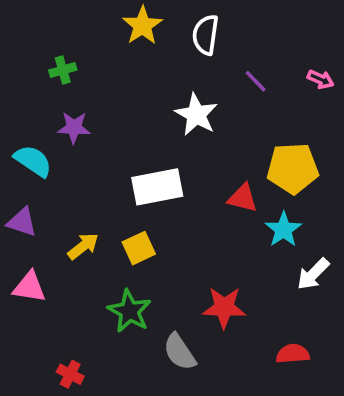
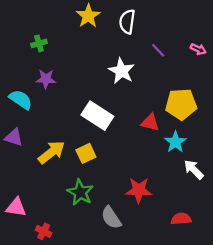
white rectangle: (157, 187) -> (97, 116), turned 44
yellow arrow: (83, 246) -> (52, 152), size x1.4
white arrow: (313, 274) -> (194, 169), turned 90
pink triangle: (29, 287) -> (16, 207), moved

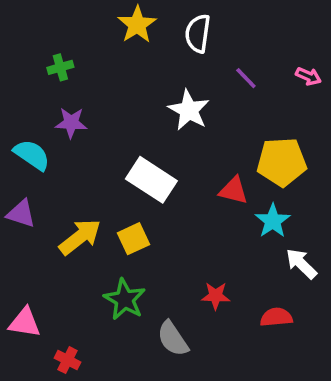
red star: (139, 190) -> (216, 296), size x0.7
red semicircle: (181, 219) -> (276, 317), moved

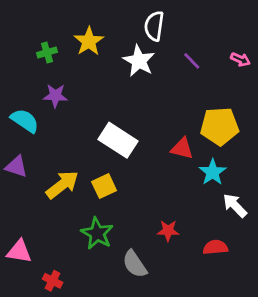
yellow star: (137, 25) -> (89, 41), moved
white star: (189, 110) -> (139, 61), moved

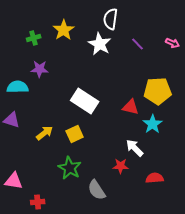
cyan semicircle: (25, 121) -> (18, 87), turned -35
yellow arrow: (62, 185) -> (45, 133), size x0.7
white arrow: (235, 206) -> (135, 148), moved
red cross: (53, 281) -> (38, 202), turned -32

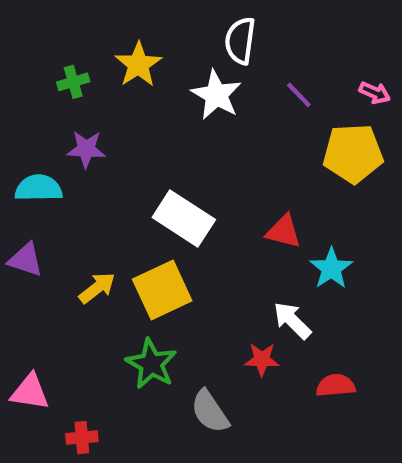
yellow pentagon: (158, 91) -> (353, 153), moved
yellow square: (75, 134) -> (162, 290), size x1.5

